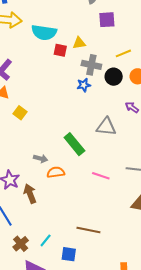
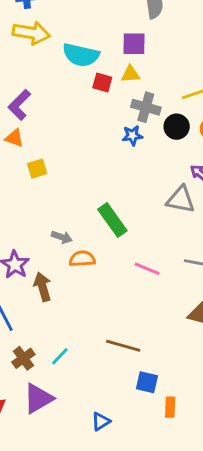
purple square: (107, 20) -> (134, 44), moved
yellow square: (20, 113) -> (37, 169), turned 32
gray triangle: (106, 127) -> (181, 200), moved
blue square: (69, 254) -> (147, 382), moved

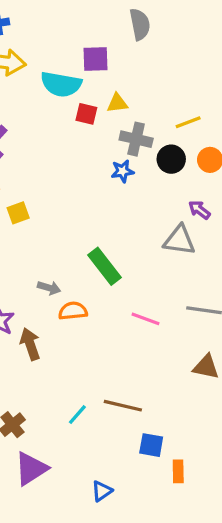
purple square: (134, 44) -> (96, 59), moved
cyan line: (60, 356) -> (77, 415), moved

